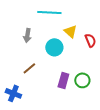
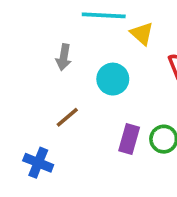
yellow triangle: (70, 31) -> (142, 34), moved

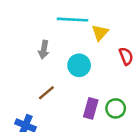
yellow triangle: (142, 34) -> (100, 33), turned 30

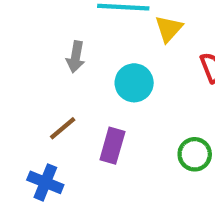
brown line: (46, 93) -> (63, 128), moved
purple rectangle: (91, 108) -> (112, 146), moved

